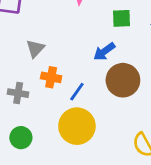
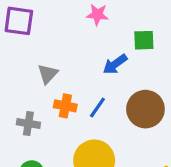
blue arrow: (104, 51) -> (115, 64), moved
blue line: (77, 92) -> (97, 107), moved

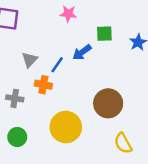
blue line: (97, 107) -> (57, 65), moved
brown circle: (145, 109) -> (108, 103), moved

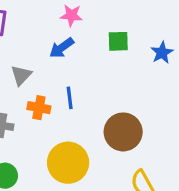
blue arrow: (82, 52) -> (62, 48), moved
blue line: (57, 65) -> (70, 98), moved, turned -42

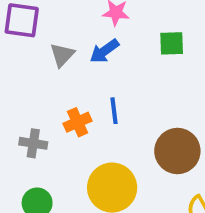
gray triangle: (21, 75) -> (62, 55), moved
orange cross: (39, 108) -> (77, 122), turned -35

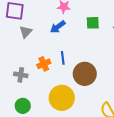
gray triangle: (62, 55) -> (26, 32), moved
brown circle: (177, 151) -> (85, 74), moved

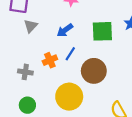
green square: (93, 23) -> (102, 31), moved, size x1.5
blue arrow: (58, 27) -> (65, 30), moved
blue line: (63, 58) -> (70, 54), turned 40

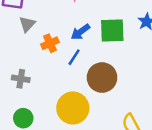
blue arrow: (65, 30) -> (80, 32), moved
orange cross: (50, 60) -> (50, 43), moved

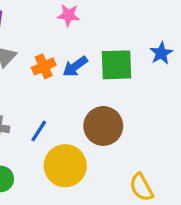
orange cross: (50, 43) -> (44, 66), moved
blue line: (74, 57) -> (39, 131), moved

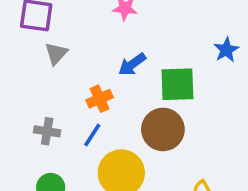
green square: (117, 65) -> (177, 84), moved
orange cross: (44, 66) -> (100, 99), moved

